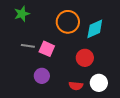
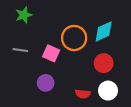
orange circle: (68, 22) -> (74, 38), moved
gray line: (28, 46) -> (20, 50), moved
red circle: (85, 58) -> (104, 63), moved

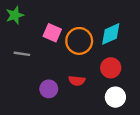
green star: (24, 15) -> (15, 15), moved
pink square: (51, 53) -> (52, 33), moved
red semicircle: (83, 94) -> (77, 81), moved

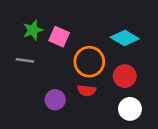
green star: (15, 15) -> (33, 30), moved
cyan diamond: (111, 34) -> (125, 38), turned 55
orange circle: (79, 41) -> (89, 62), moved

